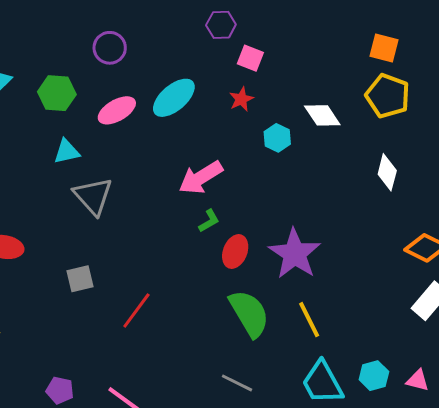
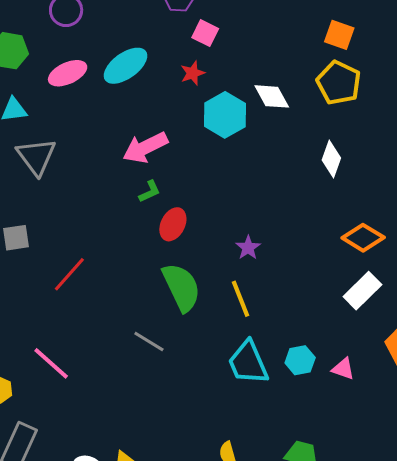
cyan hexagon: (277, 138) -> (225, 115), size x1.6
purple star: (295, 254) -> (248, 248), moved, size x0.5
gray line: (237, 383) -> (149, 342), moved

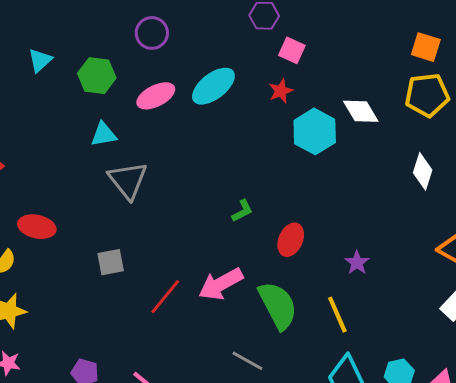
yellow pentagon: (339, 83) -> (427, 95), turned -30
pink arrow: (145, 148) -> (221, 284), moved
red ellipse: (173, 224) -> (291, 240), moved
purple star: (248, 248) -> (357, 263), moved

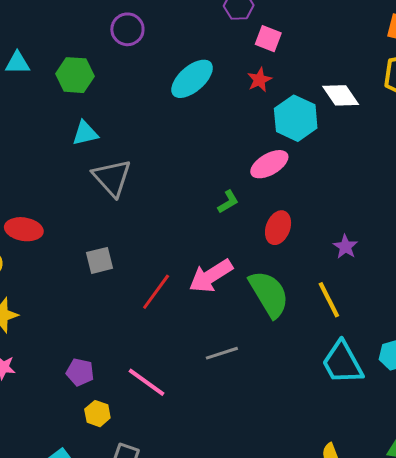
cyan triangle: (40, 60) -> (17, 63), turned 44
pink ellipse: (156, 96) -> (269, 164), moved
gray line: (247, 361) -> (222, 353), moved, turned -44

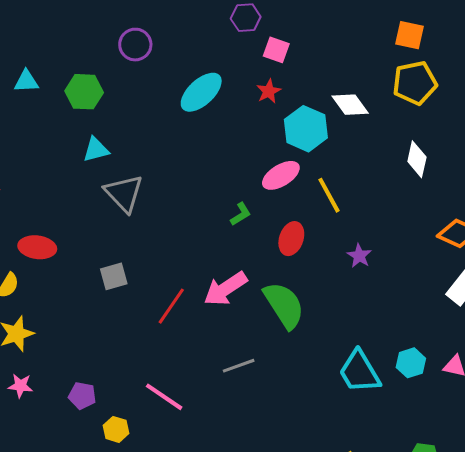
yellow line: (329, 300) -> (329, 195), moved
purple pentagon: (80, 372) -> (82, 396), moved

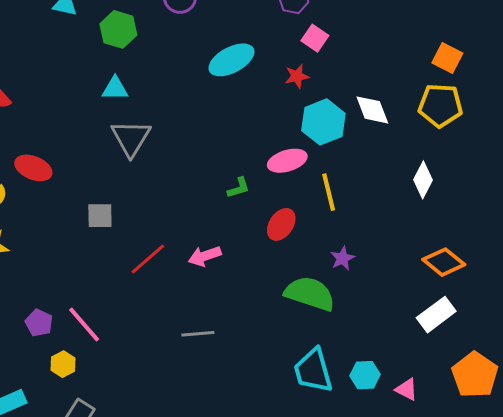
pink arrow: (225, 289) -> (205, 256), size x0.7
green semicircle: (284, 305) -> (310, 294), moved, turned -54
pink line: (164, 397) -> (84, 325), moved

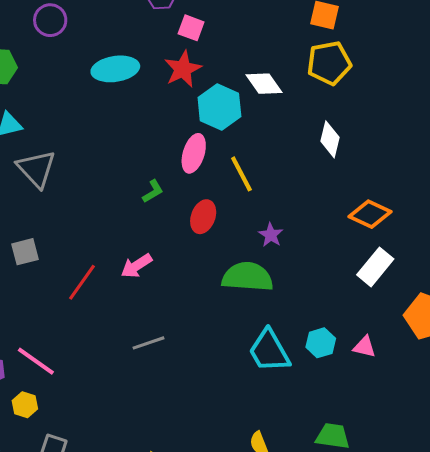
cyan ellipse: (231, 60) -> (115, 69), turned 33
red star: (297, 76) -> (183, 69), size x1.5
pink ellipse: (287, 161) -> (194, 153), turned -42

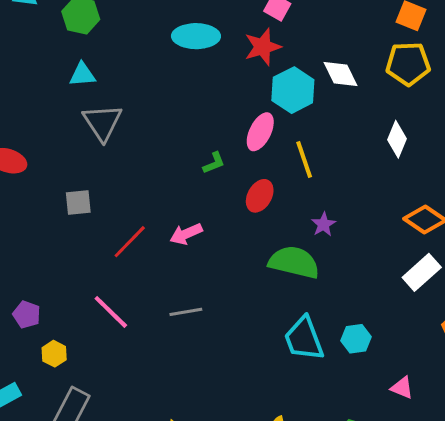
pink triangle: (364, 347) -> (402, 388), moved
pink line: (36, 361) -> (111, 312), moved

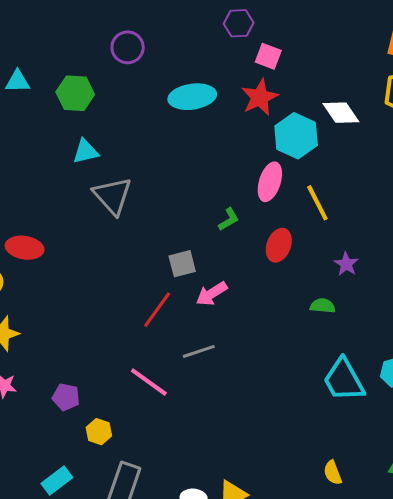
gray square: (78, 203) -> (182, 264), moved
green semicircle: (294, 262) -> (323, 306), size x0.5
gray line: (186, 312) -> (199, 351), moved

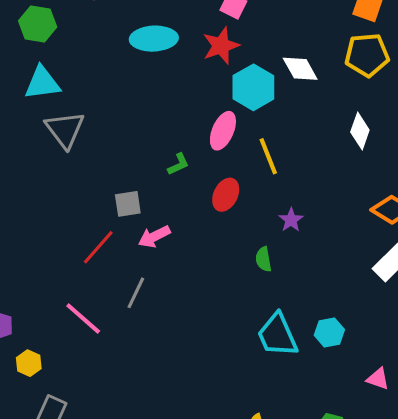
cyan triangle: (86, 152) -> (42, 83), size x1.4
green semicircle: (323, 306) -> (263, 259), turned -110
gray line: (199, 351) -> (136, 293), turned -52

